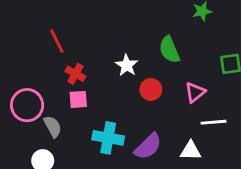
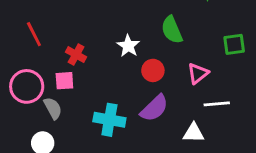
red line: (57, 41) -> (34, 34), moved
pink square: (78, 99) -> (64, 81), moved
purple semicircle: (148, 146) -> (154, 108), moved

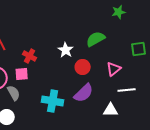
green semicircle: (172, 30) -> (96, 39), turned 84

